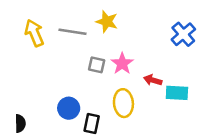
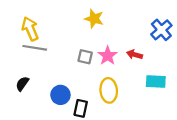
gray line: (72, 32) -> (35, 48), moved
red arrow: (153, 80) -> (134, 55), moved
black semicircle: (20, 123) -> (22, 84), moved, turned -144

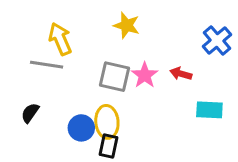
yellow arrow: (30, 29) -> (60, 39), moved
gray square: (85, 57) -> (114, 77), size x1.5
yellow ellipse: (109, 90) -> (107, 122), moved

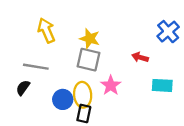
yellow star: (127, 25) -> (90, 39), moved
gray line: (47, 65) -> (36, 67), moved
pink star: (145, 75) -> (111, 85), moved

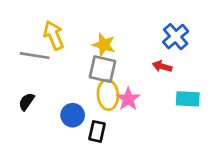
blue cross: (168, 32) -> (176, 37), moved
gray line: (36, 67) -> (35, 56), moved
yellow ellipse: (83, 95) -> (108, 95), moved

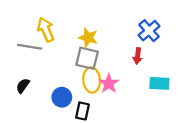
red arrow: (162, 66) -> (138, 56), turned -98

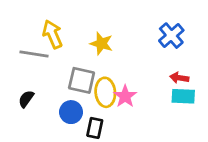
red arrow: (138, 56) -> (179, 78), moved, turned 91
gray square: (87, 58) -> (82, 80), moved

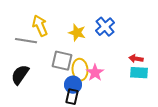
blue cross: (171, 36) -> (105, 27), moved
black semicircle: (26, 99) -> (20, 75), size x1.5
blue circle: (71, 112) -> (73, 85), moved

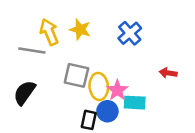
yellow star: (77, 33) -> (80, 30), moved
cyan rectangle: (139, 73) -> (135, 103), moved
blue circle: (73, 85) -> (107, 111), moved

